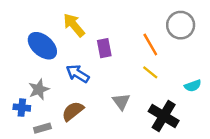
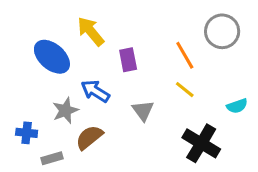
gray star: (39, 89) -> (65, 110), moved
gray triangle: (121, 101) -> (143, 110), moved

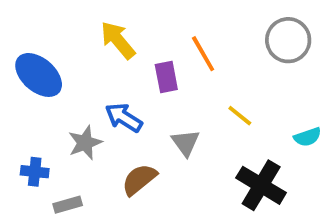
orange line: (185, 55) -> (203, 54), moved
blue ellipse: (52, 57) -> (39, 75), moved
brown semicircle: (89, 137) -> (139, 179), moved

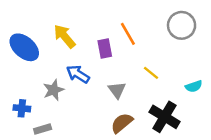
yellow arrow: (118, 40) -> (64, 36), moved
brown semicircle: (139, 179) -> (122, 123), moved

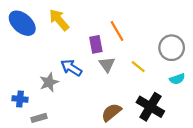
gray circle: (182, 25) -> (172, 48), moved
yellow arrow: (64, 36) -> (59, 20), moved
blue ellipse: (24, 47) -> (22, 23), moved
gray triangle: (117, 90) -> (107, 64), moved

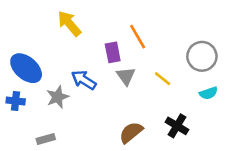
blue ellipse: (22, 23) -> (26, 68), moved
blue cross: (20, 99) -> (16, 101), moved
black cross: (150, 107) -> (177, 126), size x0.7

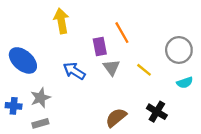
yellow arrow: (69, 24) -> (61, 21), turned 30
gray star: (58, 97) -> (40, 98), moved
blue cross: (16, 101) -> (14, 106), moved

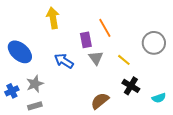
cyan semicircle: (185, 83) -> (159, 98), moved
blue cross: (14, 106) -> (12, 91), turned -32
black cross: (157, 112) -> (131, 86), moved

